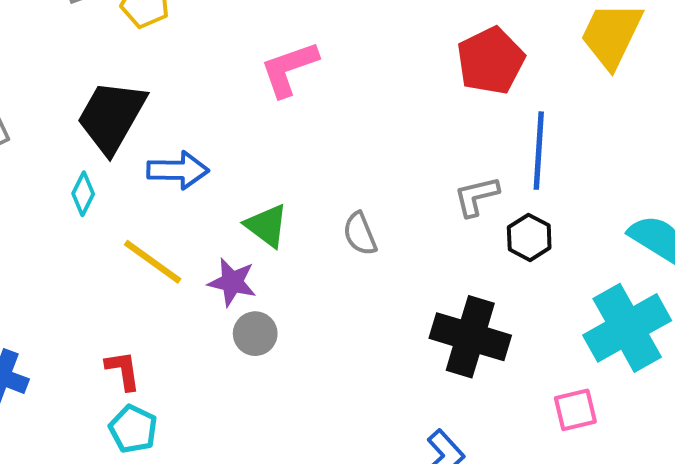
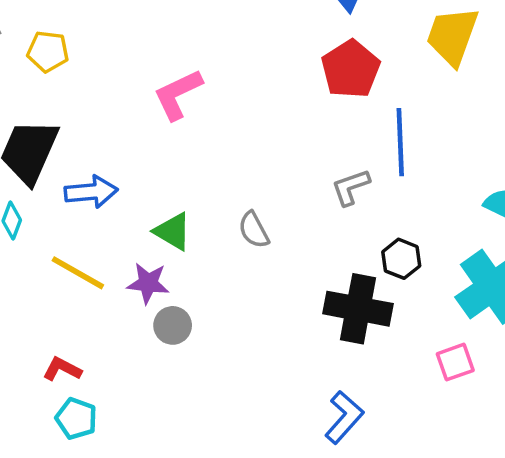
black hexagon: (529, 237) -> (401, 259), moved
red L-shape: (123, 370) -> (62, 369), turned -48

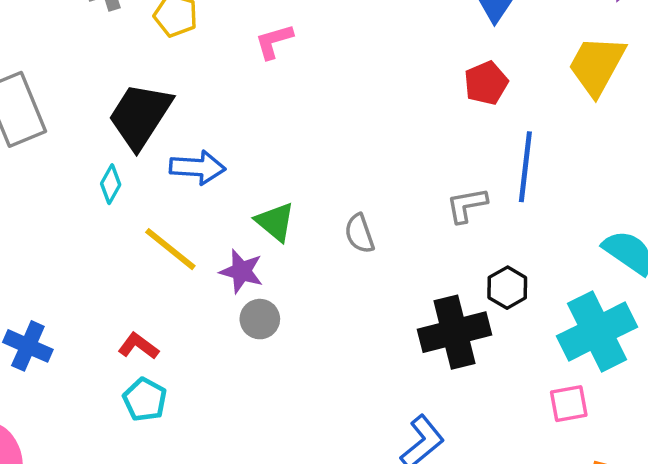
red pentagon: (351, 69) -> (486, 83), size x0.7
pink L-shape: (178, 94) -> (274, 41), moved, size x0.7
black cross: (358, 309) -> (454, 332), turned -34
pink square: (455, 362) -> (569, 404), moved

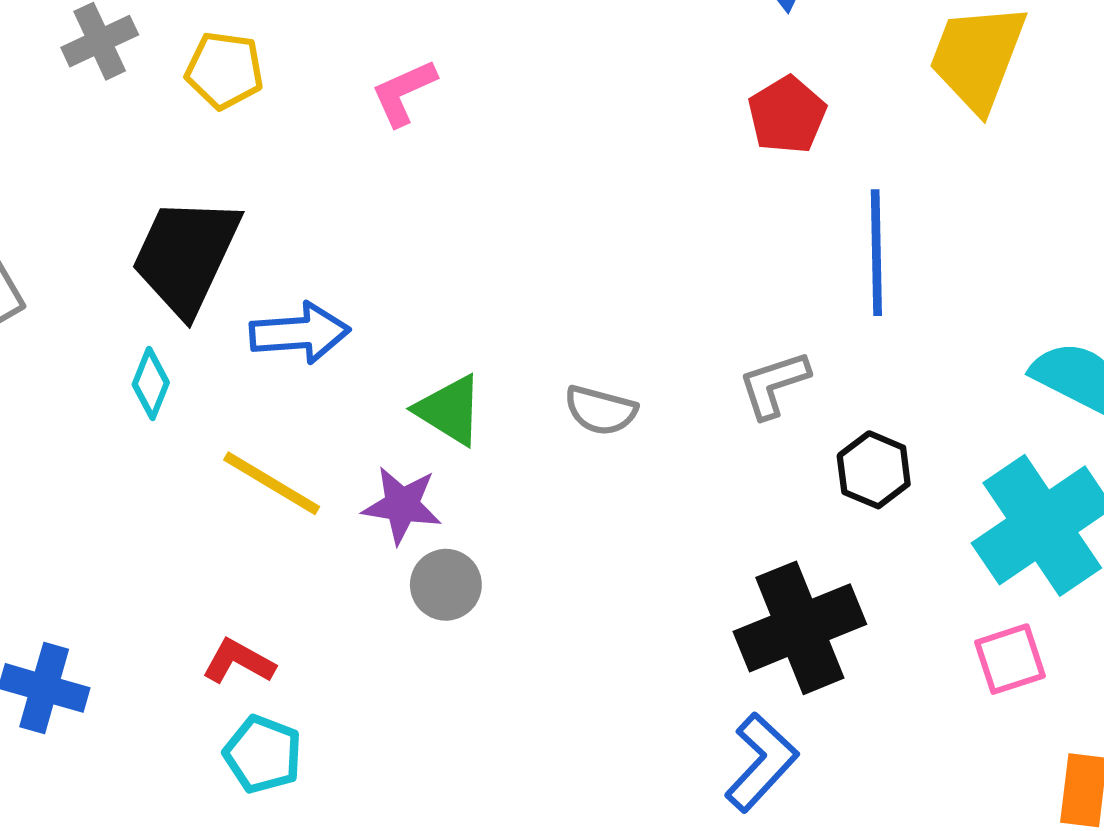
gray L-shape: (467, 205) -> (774, 384), moved
gray semicircle: (359, 234) -> (601, 410), turned -48
black cross: (454, 332) -> (800, 628), moved

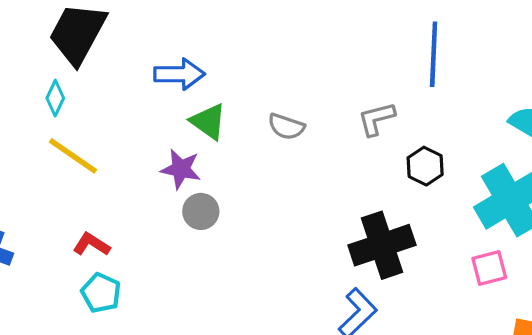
blue arrow: (300, 333) -> (179, 74), moved
yellow line: (272, 483) -> (73, 156), moved

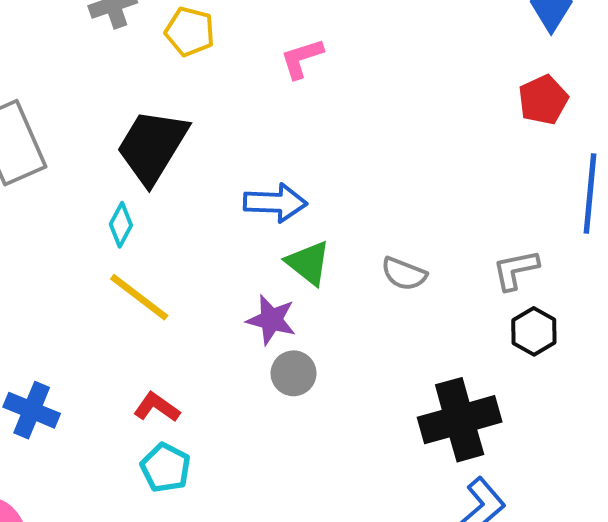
black hexagon: (425, 166) -> (534, 331), moved
black cross: (382, 245) -> (460, 420), moved

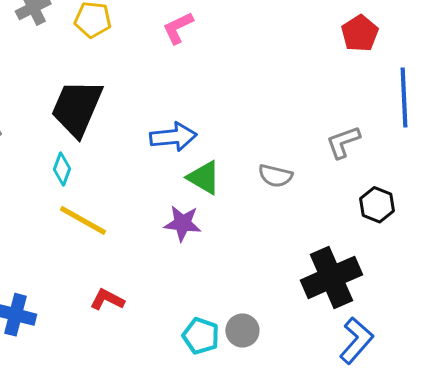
gray L-shape: (516, 270) -> (343, 142), moved
gray circle: (294, 373) -> (242, 331), moved
cyan pentagon: (166, 468) -> (201, 336), moved

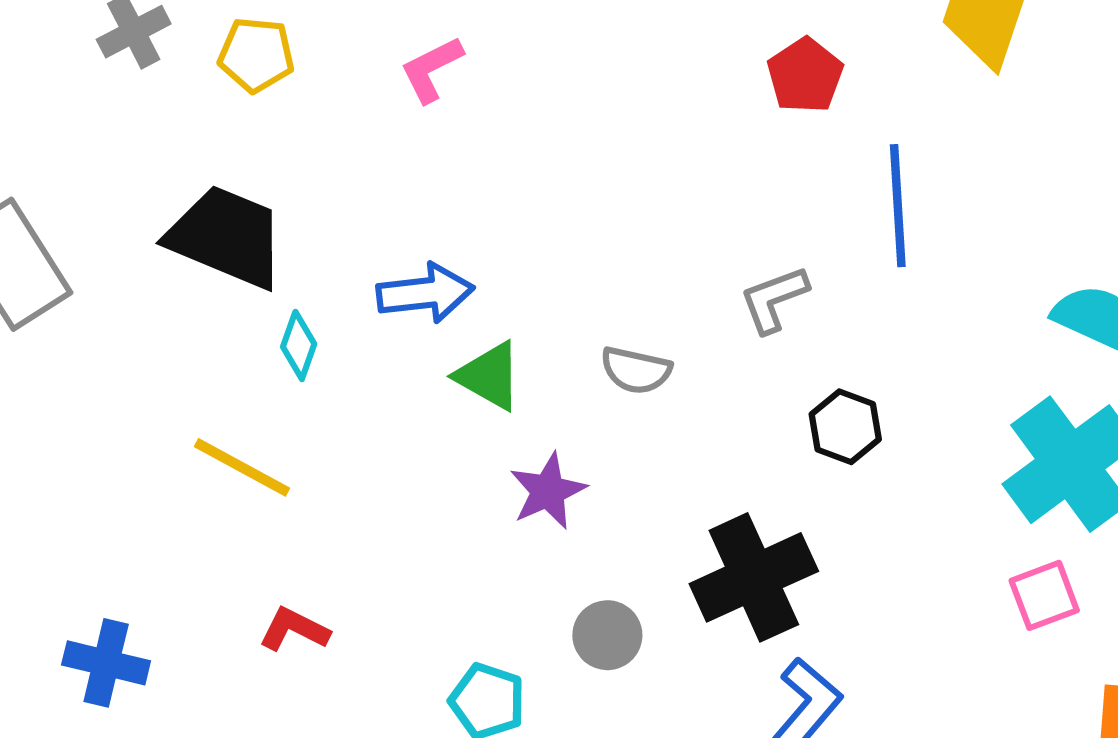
black trapezoid: (77, 108) -> (226, 237), turned 90
cyan diamond: (62, 169) -> (299, 345), moved
purple star: (183, 223) -> (548, 491), moved, turned -30
gray circle: (242, 331) -> (607, 635), moved

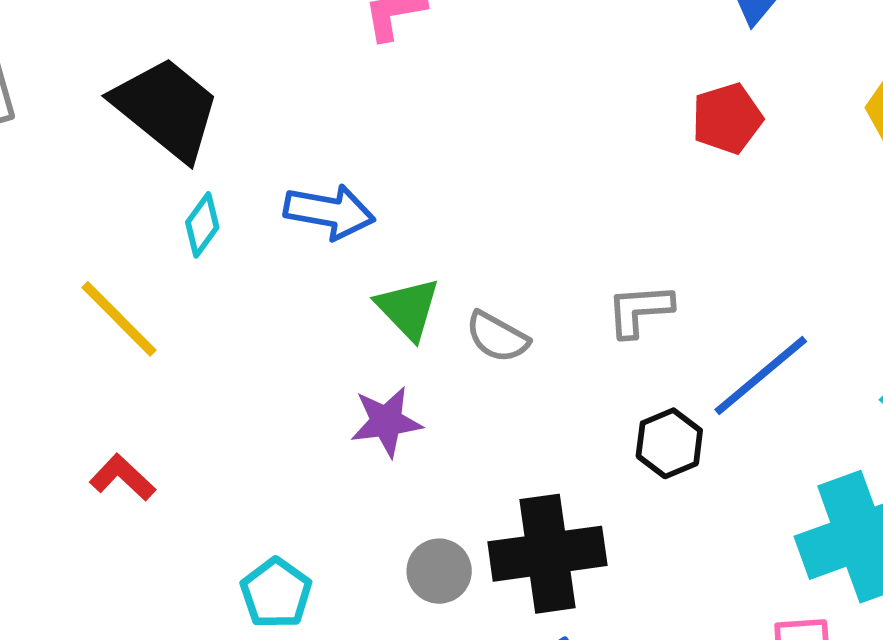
blue line: (898, 206) -> (761, 376), moved, turned 37
green triangle: (489, 376) -> (408, 308), moved
gray circle: (607, 635) -> (439, 571), moved

